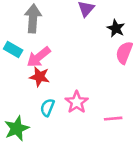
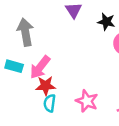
cyan semicircle: (47, 108) -> (50, 103), moved

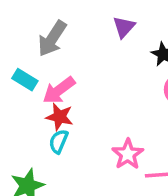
gray arrow: (25, 32) -> (52, 39), turned -152
pink star: (87, 101) -> (128, 154), moved

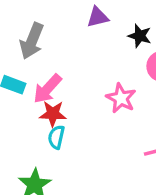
purple triangle: (124, 27) -> (98, 17), turned 45
pink star: (128, 154) -> (121, 98), moved

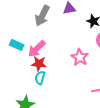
gray arrow: (32, 41) -> (42, 16), moved

